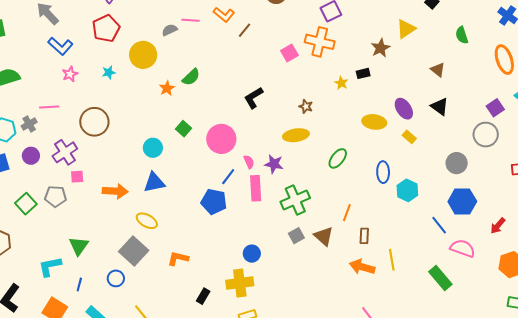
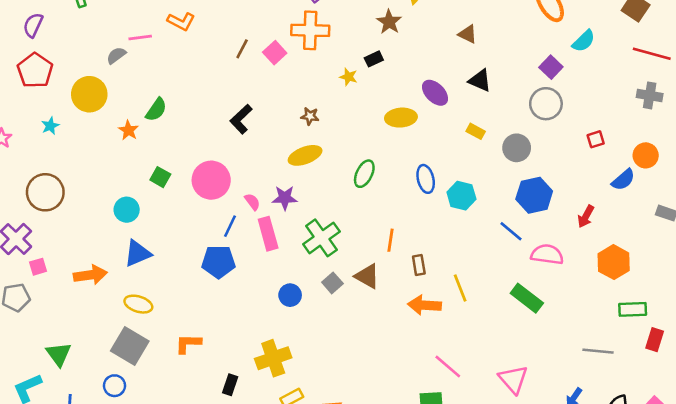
brown line: (245, 30) -> (242, 49), moved
yellow rectangle: (409, 137) -> (476, 131), moved
blue circle: (252, 254) -> (290, 295), moved

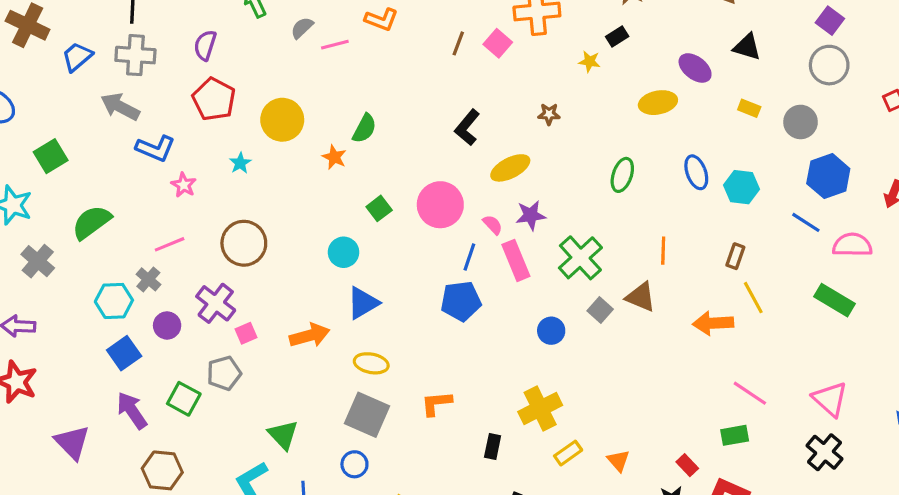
gray semicircle: (116, 55) -> (302, 28), moved
yellow ellipse: (305, 155) -> (510, 168), moved
green square: (160, 177) -> (379, 208), turned 30
brown rectangle: (419, 265) -> (735, 256), moved, turned 36

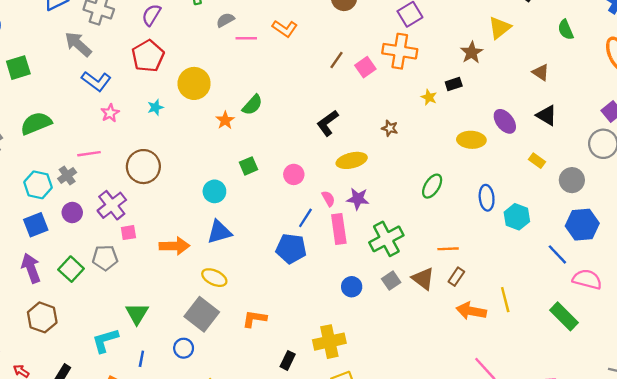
pink circle: (440, 205) -> (294, 174), size x0.6
orange line: (663, 251) -> (448, 249), turned 72
brown rectangle: (735, 256) -> (456, 277), moved

